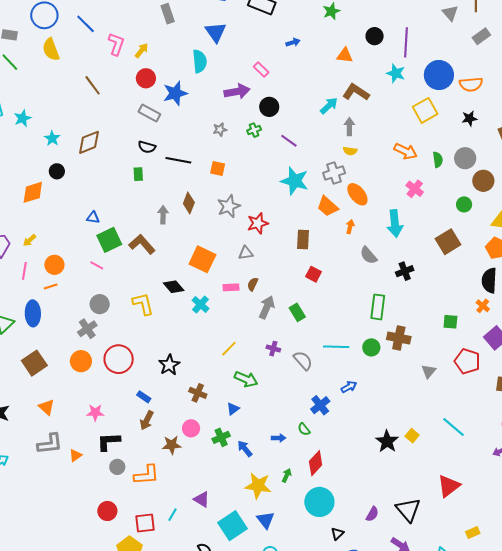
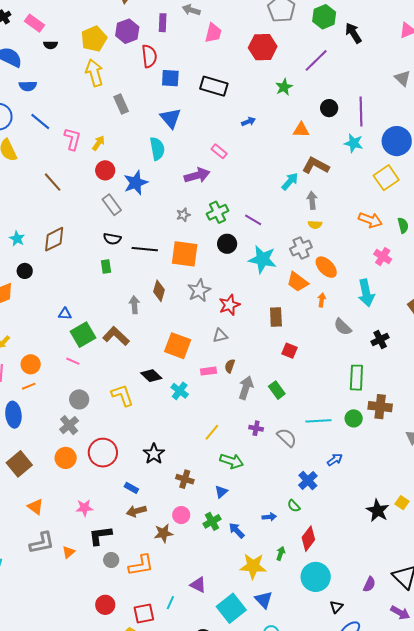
black circle: (269, 107) -> (227, 244), moved
gray rectangle: (149, 113) -> (112, 205), turned 30
green cross: (254, 130) -> (217, 212), size x1.5
orange square: (218, 169) -> (185, 254), size x1.8
brown arrow: (147, 420) -> (136, 511), turned 54

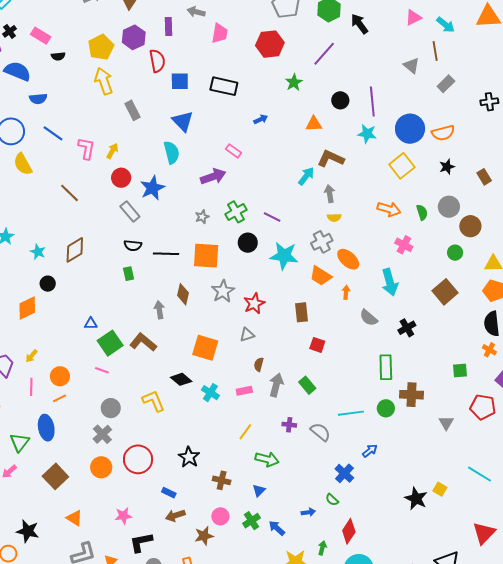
pink rectangle: (209, 371) -> (244, 391), moved

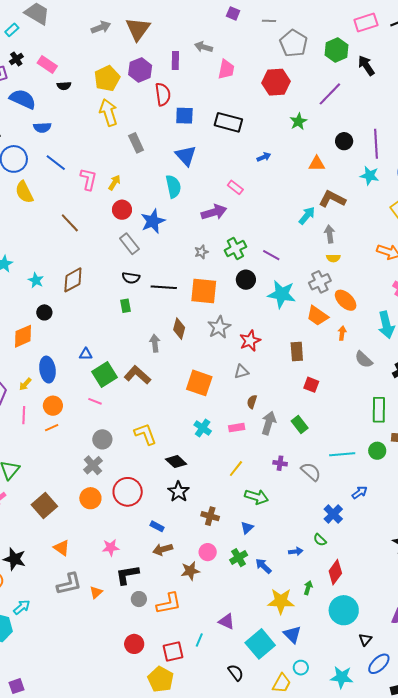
black diamond: (181, 379) -> (176, 462), moved
blue ellipse: (46, 428) -> (47, 370), moved

